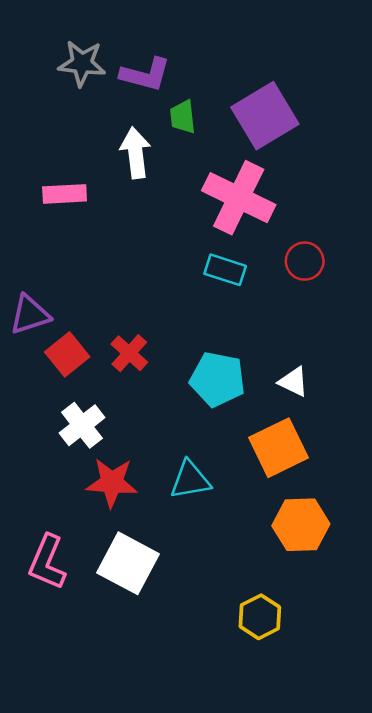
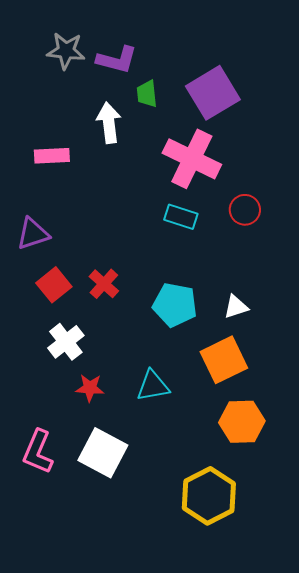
purple triangle: (30, 315) -> (33, 234), moved
white triangle: (293, 382) -> (236, 307), turned -44
red star: (112, 483) -> (90, 388), size x0.7
yellow hexagon: (260, 617) -> (209, 496), size x1.6

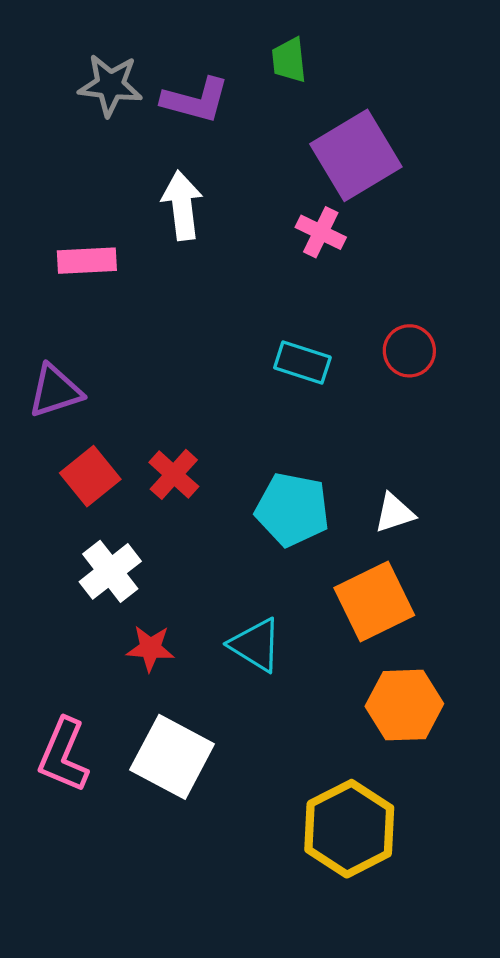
green trapezoid: (147, 94) -> (289, 60), moved
pink cross: (192, 159) -> (321, 232), moved, size x0.5
cyan triangle: (153, 386) -> (256, 645), turned 42

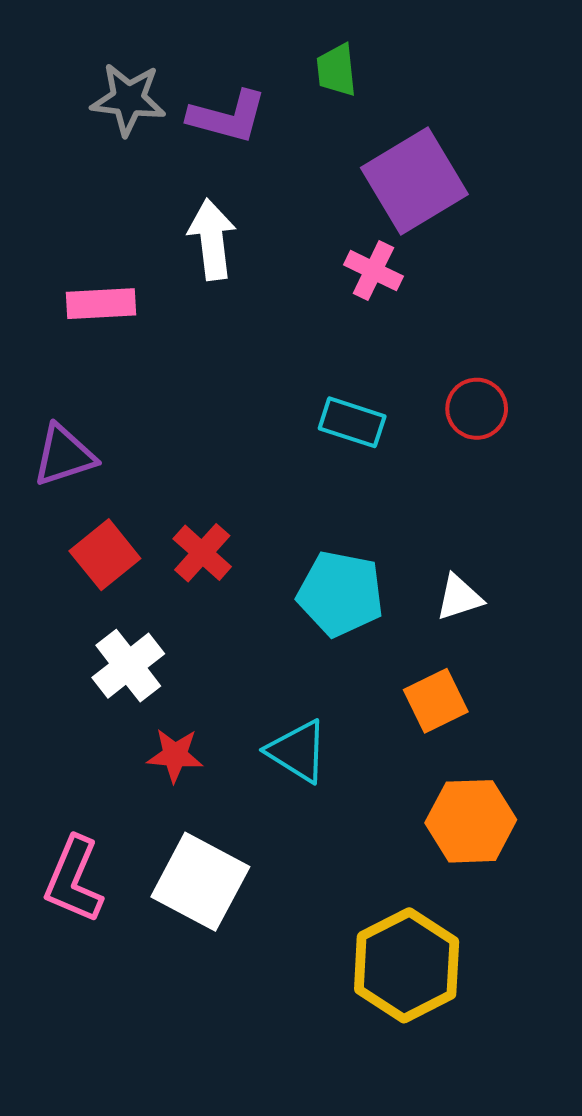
orange square: (374, 601) -> (436, 701), size x0.7

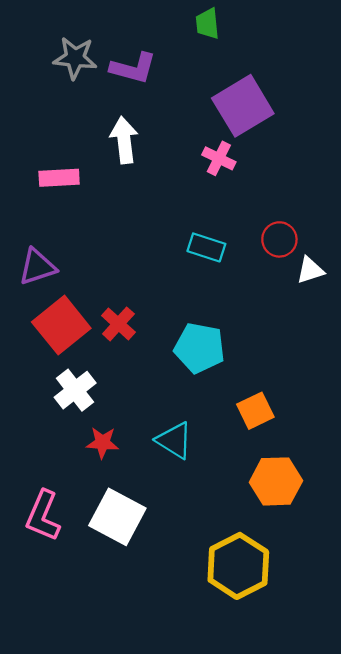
green trapezoid: (337, 70) -> (207, 24), moved
red square: (105, 555) -> (61, 325), size x1.4
white triangle: (459, 598) -> (310, 270), moved

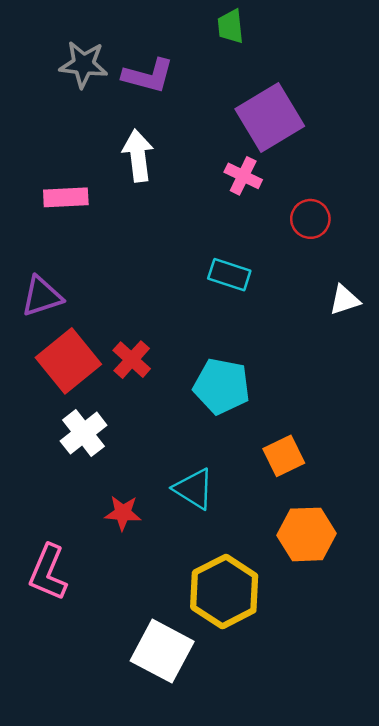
red circle: (279, 239) -> (310, 219), moved
red star: (102, 443) -> (123, 513), moved
white square: (117, 517) -> (162, 651), moved
yellow hexagon: (238, 566) -> (224, 591), moved

